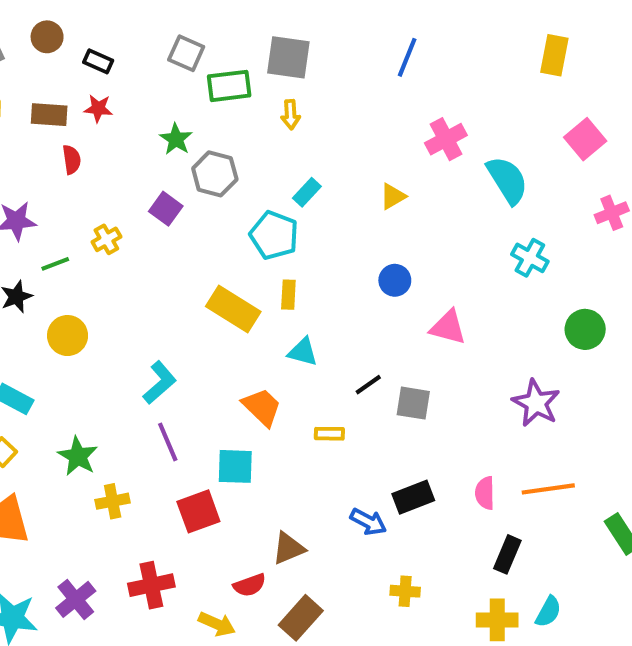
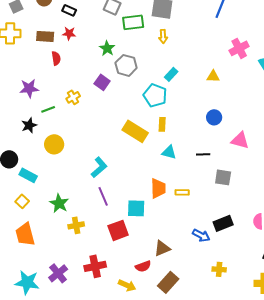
yellow triangle: (393, 196) -> (213, 76), turned 32
black line: (368, 385) -> (203, 154), moved, turned 32
orange trapezoid: (262, 407) -> (158, 188), moved, turned 45

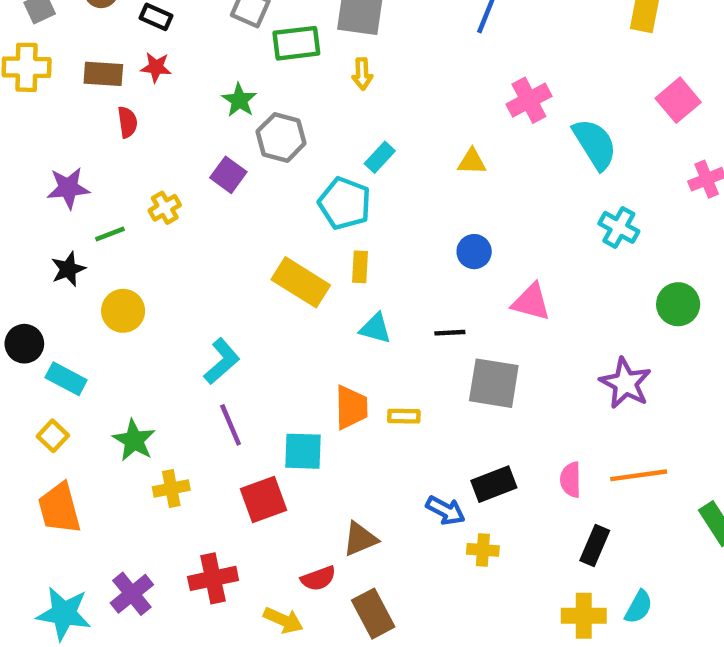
gray square: (223, 177) -> (494, 383), size x1.4
yellow cross: (219, 269) -> (483, 550), moved
brown rectangle: (168, 282) -> (373, 614), turned -70

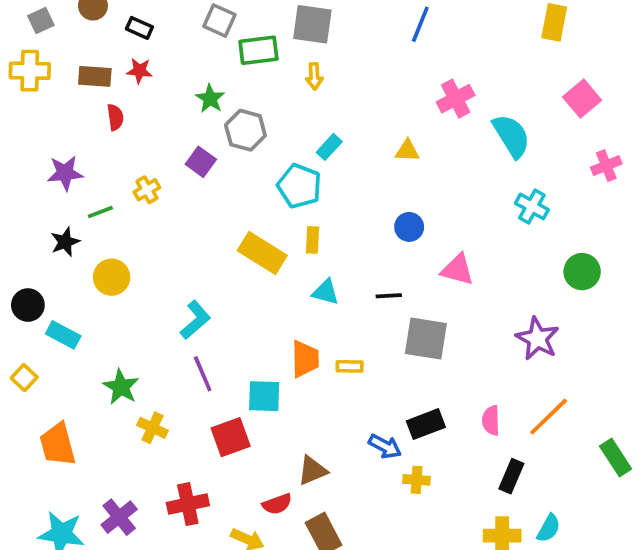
yellow square: (53, 436) -> (24, 378), moved
orange line: (639, 475) -> (549, 417), turned -36
yellow cross: (171, 488) -> (152, 428), turned 36

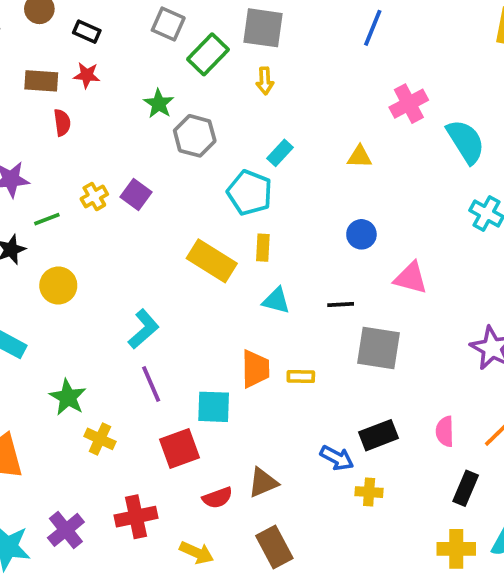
green rectangle: (258, 50) -> (208, 54), turned -39
purple square: (201, 162) -> (136, 195), moved
red semicircle: (277, 504) -> (217, 498), moved

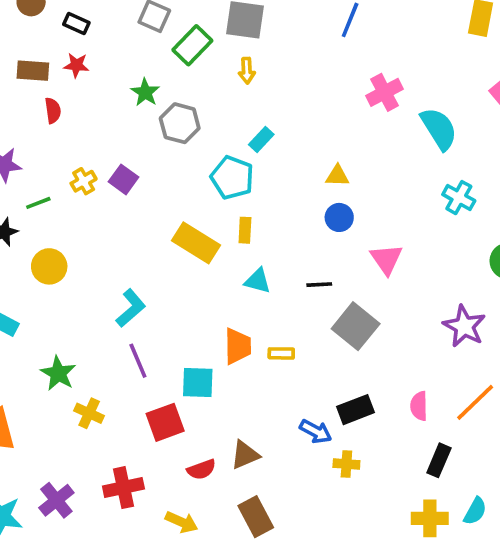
yellow triangle: (360, 157) -> (337, 176), moved
pink triangle: (411, 278) -> (386, 259), turned 40
gray square: (379, 348) -> (356, 326), turned 30

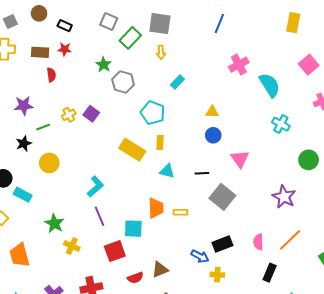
cyan rectangle: (261, 140) -> (177, 82), moved

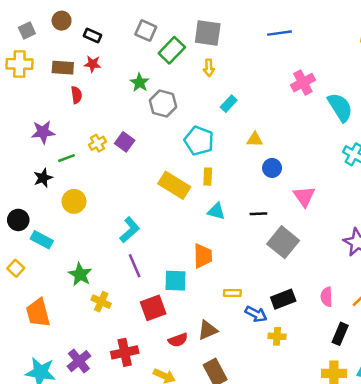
blue line: (219, 24) -> (279, 33), turned 60
yellow triangle: (212, 112) -> (255, 139), moved
yellow rectangle: (180, 212) -> (232, 293), moved

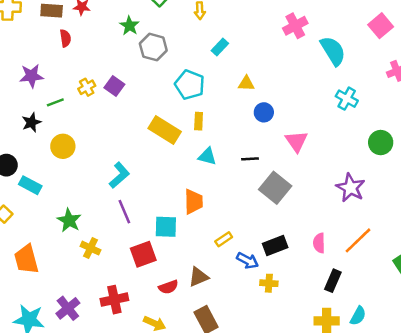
yellow rectangle: (232, 293) -> (224, 239), turned -35

